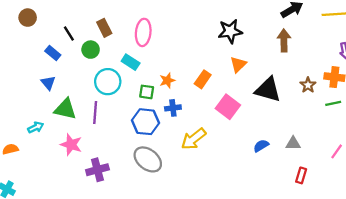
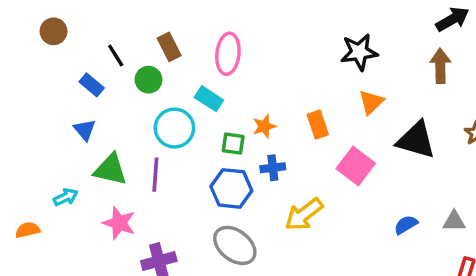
orange rectangle: (203, 79) -> (318, 125), turned -54

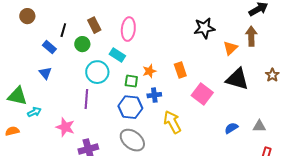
black line: (116, 55) -> (63, 30), turned 48
orange triangle: (371, 102) -> (230, 48), moved
green triangle: (111, 169) -> (17, 96), moved
yellow arrow: (304, 214) -> (172, 122), turned 100

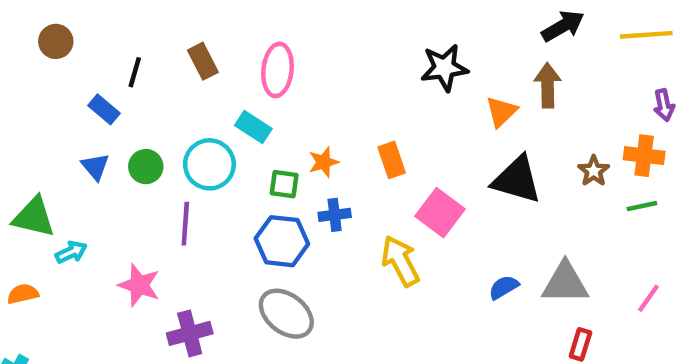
green circle: (82, 44) -> (146, 167), moved
yellow arrow: (172, 122) -> (400, 261), moved
gray triangle: (259, 126) -> (565, 283), size x1.6

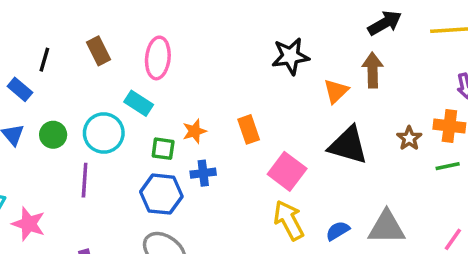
yellow arrow: (400, 261) -> (289, 220), moved
pink star: (139, 285) -> (29, 224), moved

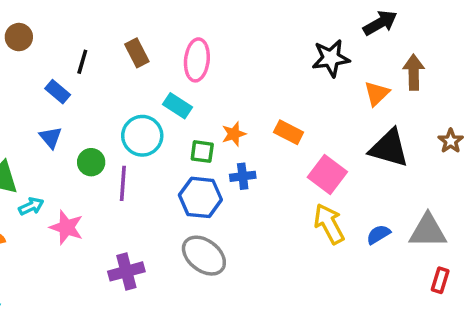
black arrow: (385, 23) -> (380, 23), moved
orange rectangle: (249, 129) -> (289, 132), turned -44
green circle: (53, 135) -> (91, 162), moved

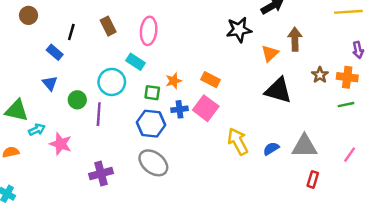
brown star: (451, 141) -> (320, 75), moved
pink square: (327, 175) -> (206, 108), moved

